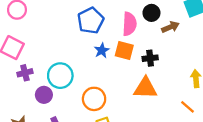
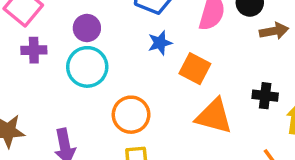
orange square: (124, 51) -> (195, 69), moved
black cross: (150, 58) -> (265, 96), moved
purple circle: (44, 95) -> (87, 28), moved

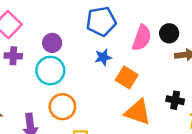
orange circle: (131, 115) -> (62, 107), moved

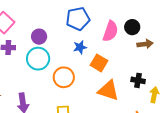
orange circle: (62, 107) -> (64, 77), moved

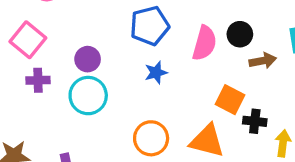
orange square: (99, 63) -> (230, 100), moved
orange circle: (64, 77) -> (151, 138), moved

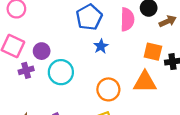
purple circle: (88, 59) -> (42, 51), moved

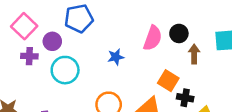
blue pentagon: (89, 17) -> (79, 19), moved
brown arrow: (168, 21) -> (194, 54), turned -84

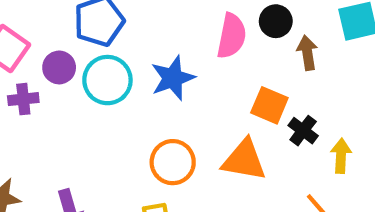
blue star: (116, 57) -> (173, 78), size x1.5
cyan circle: (65, 70) -> (107, 80), moved
black cross: (185, 98) -> (303, 131), turned 35

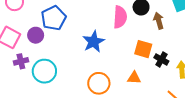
purple circle: (59, 67) -> (36, 35), moved
cyan circle: (107, 80) -> (44, 71), moved
orange triangle: (244, 160) -> (134, 78), size x0.6

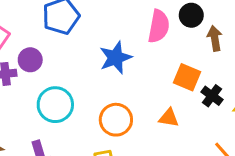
purple circle: (36, 35) -> (30, 60), moved
cyan circle: (44, 71) -> (55, 105), moved

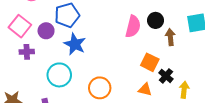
blue star: (116, 58) -> (75, 44), moved, turned -30
purple circle: (30, 60) -> (46, 31), moved
orange triangle: (169, 118) -> (145, 90), moved

